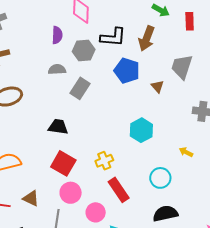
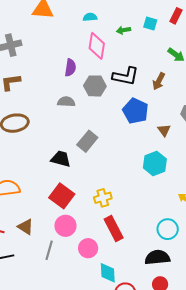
brown arrow: (147, 38) -> (159, 81), size x0.7
gray rectangle: (80, 88) -> (87, 141), moved
cyan hexagon: (141, 130) -> (155, 163), moved
cyan circle: (160, 178) -> (168, 229), moved

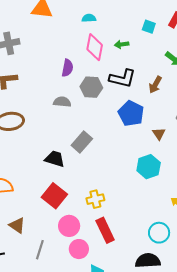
green arrow: (123, 30) -> (122, 44), moved
pink circle: (65, 226) -> (69, 226), moved

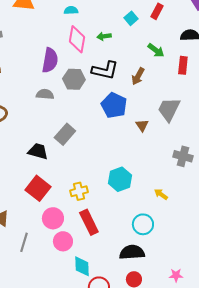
cyan square: (149, 27) -> (131, 18), turned 32
purple semicircle: (67, 68) -> (50, 60), size x1.4
cyan hexagon: (149, 167) -> (120, 179), moved

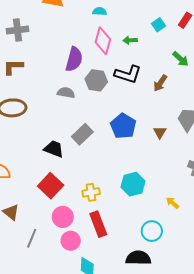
blue pentagon: (114, 105) -> (123, 126), moved

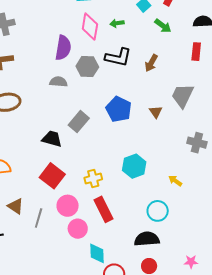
green arrow: (181, 59) -> (163, 26), moved
gray line: (32, 238) -> (39, 218), moved

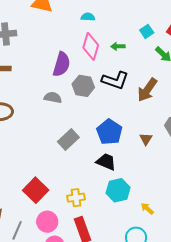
brown arrow: (151, 63) -> (147, 90), size x1.4
black trapezoid: (52, 139) -> (106, 162), moved
yellow arrow: (175, 181) -> (147, 209), moved

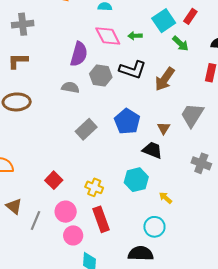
cyan square: (147, 31) -> (164, 21), size x1.6
pink diamond: (91, 46) -> (108, 36), turned -44
black trapezoid: (106, 162) -> (152, 150), moved
red square: (36, 190) -> (54, 180), size x0.7
yellow cross: (76, 198) -> (94, 187), turned 30

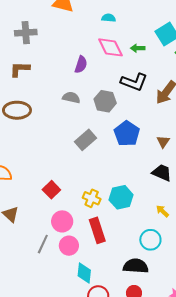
purple semicircle: (79, 54) -> (81, 65), size x0.7
gray hexagon: (101, 75) -> (105, 101), moved
black trapezoid: (152, 150) -> (162, 173), moved
cyan hexagon: (136, 180) -> (121, 197), moved
gray line: (36, 221) -> (43, 244), moved

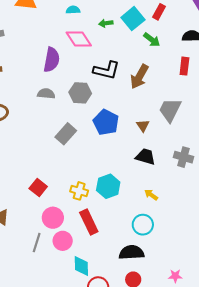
green arrow: (138, 48) -> (106, 23), moved
purple semicircle: (81, 65) -> (52, 60), size x1.4

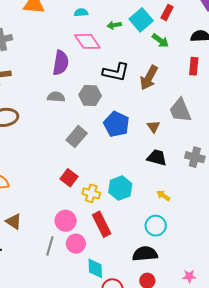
gray trapezoid: (170, 110) -> (180, 110), turned -48
red square: (38, 188) -> (69, 178), moved

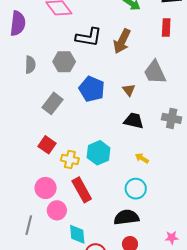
purple semicircle: (61, 63) -> (18, 23), moved
gray semicircle: (56, 97) -> (30, 65), turned 90
gray line: (50, 246) -> (29, 225), moved

